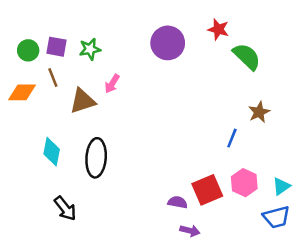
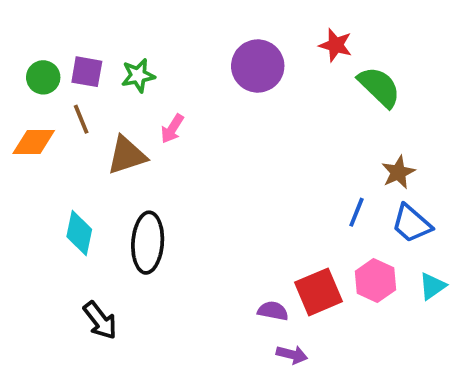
blue trapezoid: (276, 217) -> (412, 224), moved, turned 56

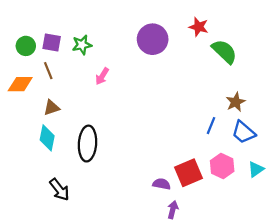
brown triangle: (127, 155) -> (52, 108), moved, size x0.7
purple arrow: (292, 355) -> (173, 210), turned -90

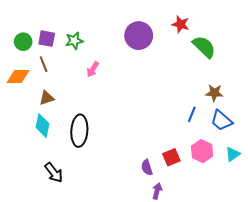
brown star: (236, 102) -> (214, 93), turned 30
red square: (188, 173) -> (171, 157), size x0.7
purple semicircle: (162, 184) -> (147, 167), turned -119

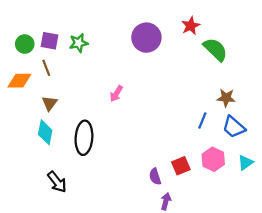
red star: (181, 24) -> (191, 26), turned 30
pink arrow: (93, 69) -> (116, 94), moved
brown triangle: (47, 98) -> (49, 103), turned -35

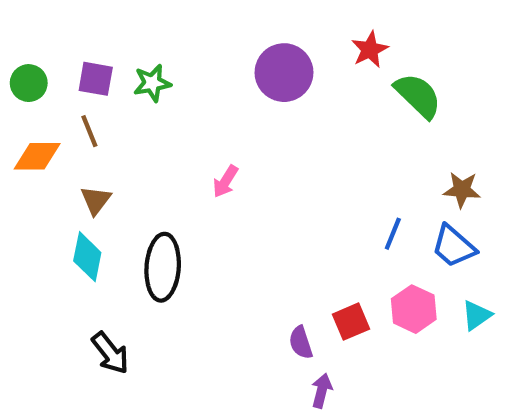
green circle: (25, 44) -> (29, 83), moved
brown star: (226, 98) -> (462, 190), moved

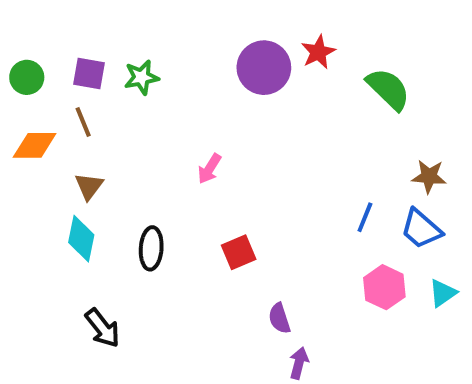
red star: (370, 50) -> (318, 52), moved
black ellipse: (163, 267) -> (151, 248), size x0.7
red square: (351, 322) -> (239, 252), moved

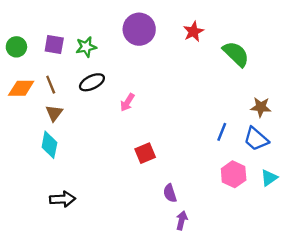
purple circle: (264, 68) -> (139, 29), moved
brown line: (83, 122) -> (51, 85), moved
black ellipse: (151, 248) -> (92, 82), moved, turned 60
black arrow: (103, 328) -> (62, 199), turned -55

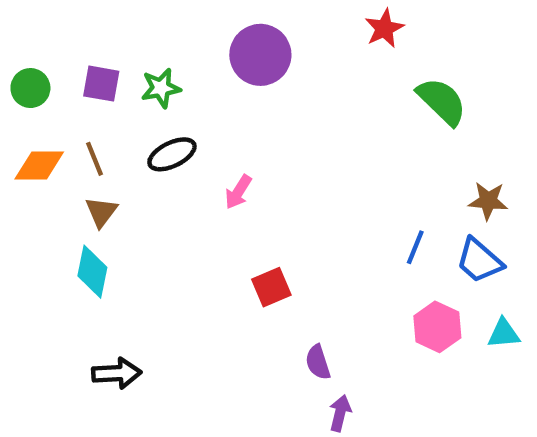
red star: (193, 32) -> (384, 28), moved
cyan triangle: (269, 178) -> (504, 333), turned 30

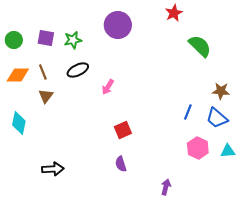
cyan diamond: (92, 272) -> (19, 123), moved
purple semicircle: (318, 362) -> (121, 164), moved
purple arrow: (340, 413) -> (166, 187), moved

